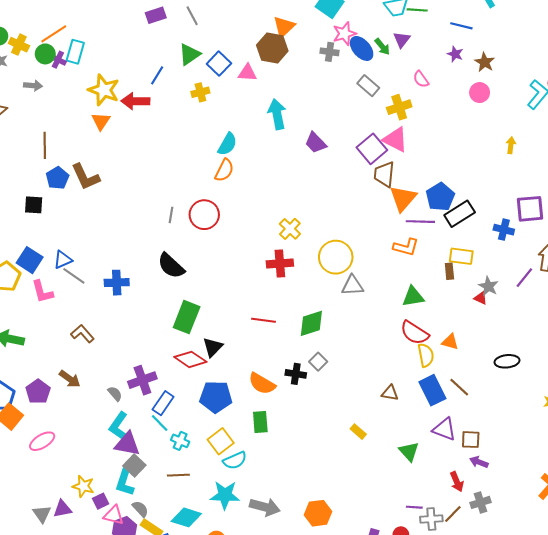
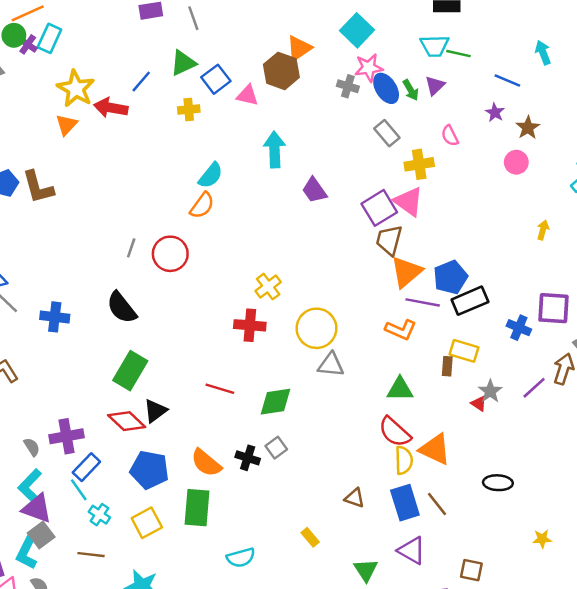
orange triangle: (450, 342) -> (435, 449), size x1.6
green rectangle: (260, 422) -> (197, 508), size x1.4
brown square: (471, 440) -> (471, 570), moved
cyan semicircle: (235, 460) -> (241, 558), moved

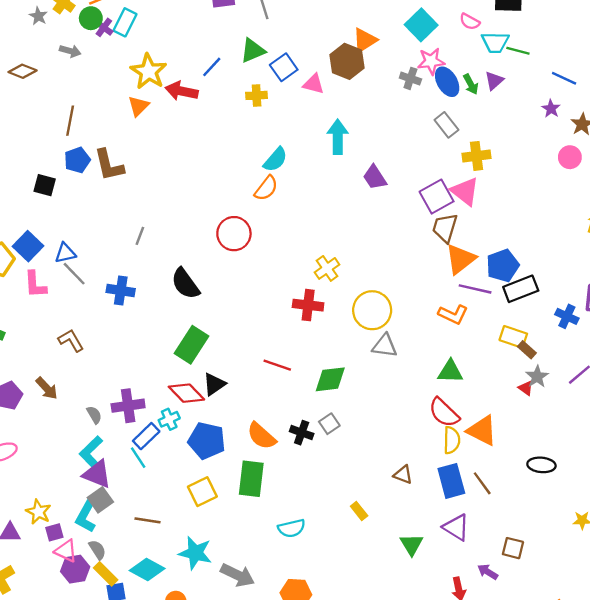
pink semicircle: (450, 136) -> (470, 22), moved, turned -36
gray line: (131, 248) -> (140, 236), moved
brown rectangle: (447, 366) -> (527, 350), moved, turned -54
cyan cross: (99, 515) -> (169, 419), moved, turned 30

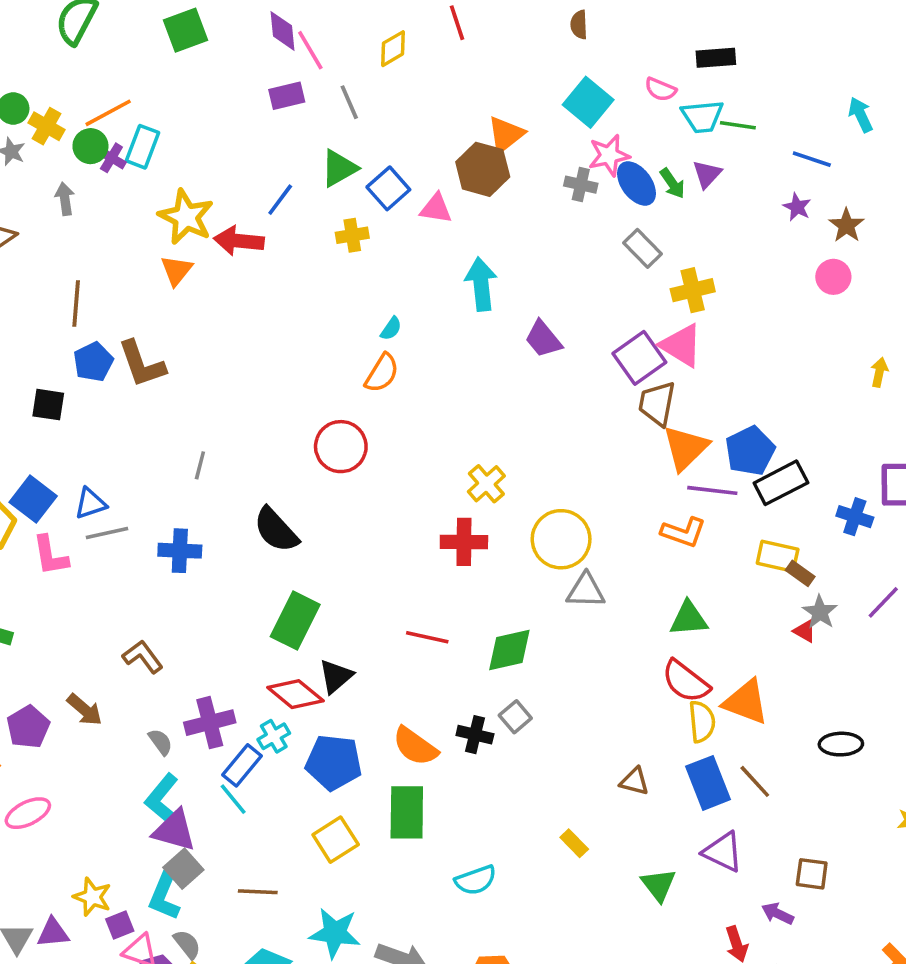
gray arrow: (70, 51) -> (65, 199), turned -108
cyan semicircle: (275, 160) -> (391, 329), size x0.6
gray line: (74, 274) -> (107, 533), turned -52
brown L-shape: (71, 340) -> (143, 657), moved

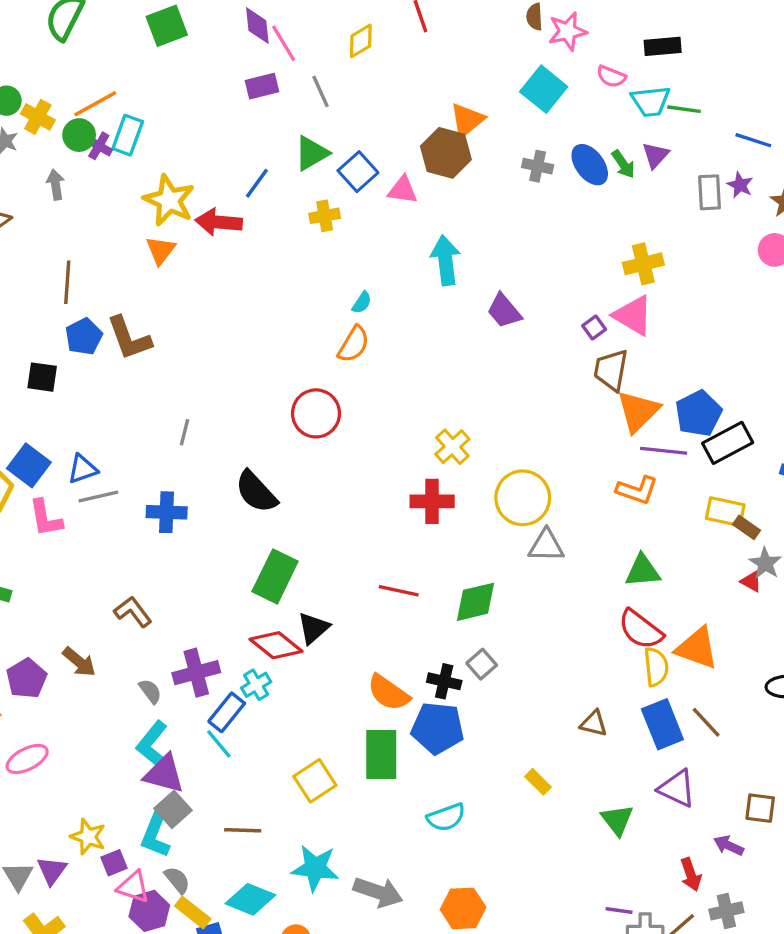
pink star: (609, 155) -> (568, 31), moved
gray rectangle: (643, 248) -> (710, 192), moved, turned 42
purple square: (639, 358) -> (594, 328), size x0.5
blue pentagon: (334, 762) -> (438, 728), moved
purple triangle: (53, 933) -> (52, 871), turned -48

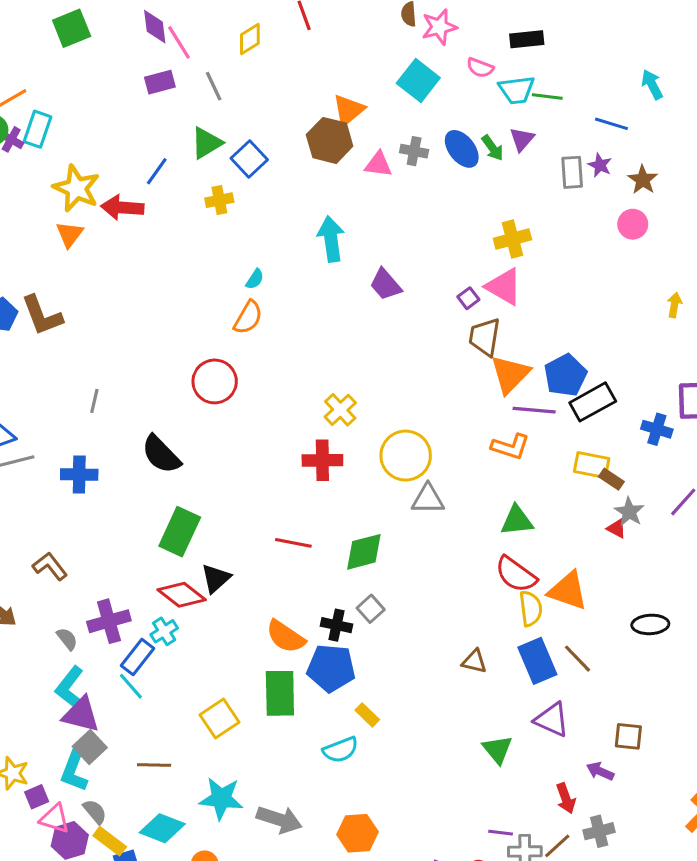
pink triangle: (403, 190) -> (378, 164), moved
yellow rectangle: (538, 782) -> (367, 715), moved

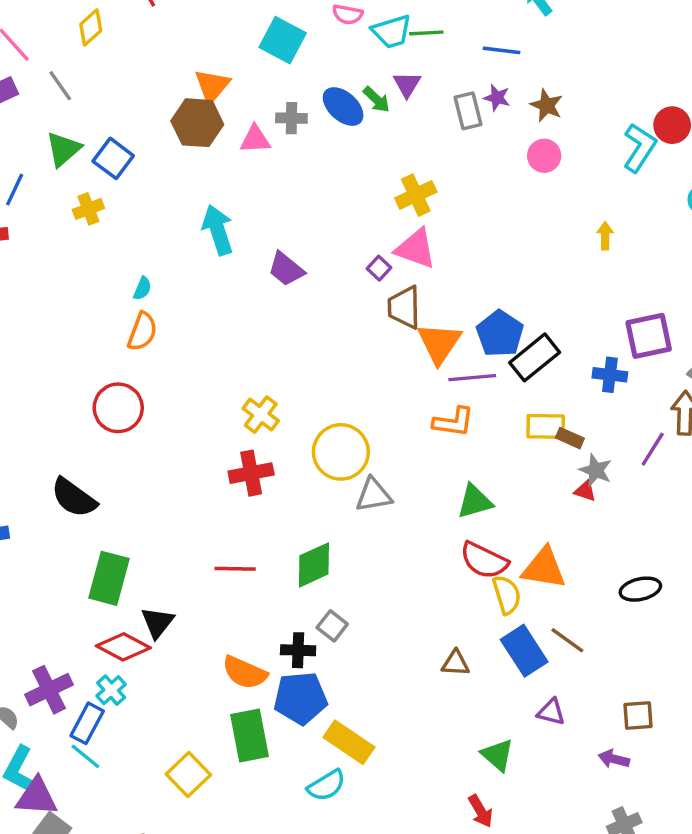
yellow rectangle: (367, 715) -> (349, 742), size x1.8
purple triangle: (552, 720) -> (551, 712), size x0.7
red arrow: (566, 798) -> (481, 811), moved

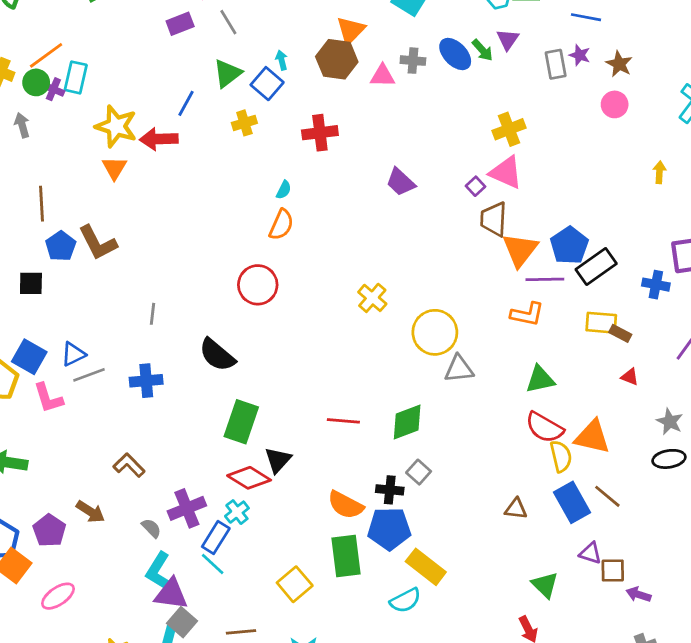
cyan arrow: (218, 230) -> (282, 60), moved, size x0.5
gray star: (596, 470) -> (670, 422), moved
red cross: (251, 473) -> (320, 133), moved
brown square: (638, 715) -> (613, 570), moved

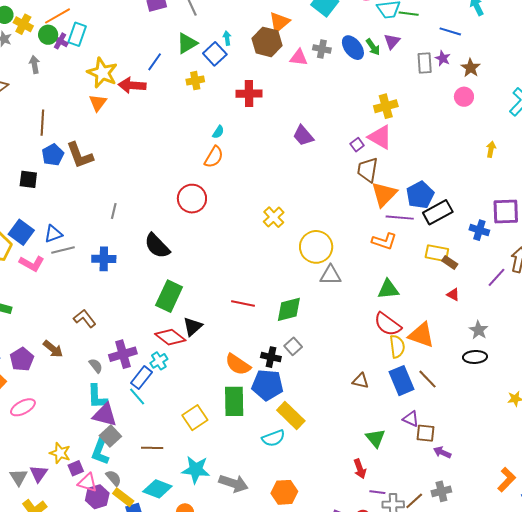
pink L-shape: (48, 398) -> (32, 263), turned -50
cyan L-shape: (158, 570) -> (97, 397), turned -40

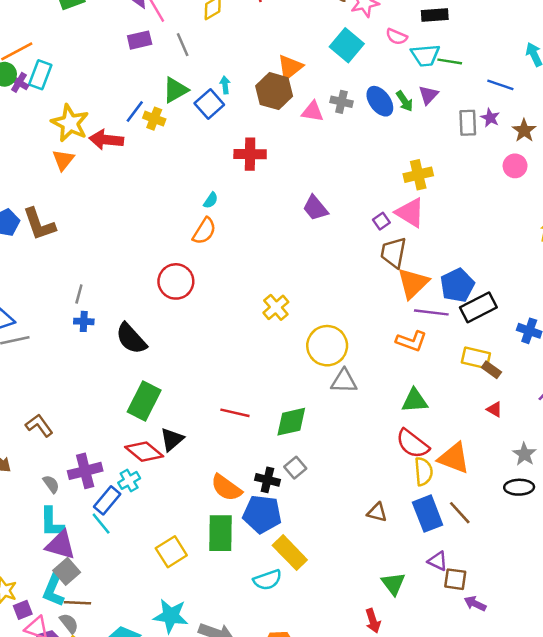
yellow cross: (195, 81) -> (154, 119), moved, turned 30
blue cross: (104, 259) -> (84, 321), moved, size x0.7
brown line: (152, 448) -> (77, 603), moved

